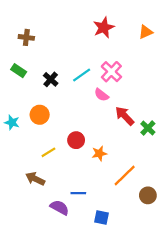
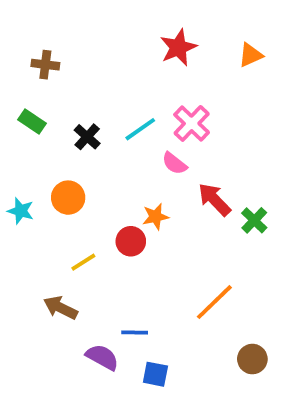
orange star: (99, 153) -> (155, 217), moved
brown circle: (148, 195) -> (252, 359), moved
blue square: (101, 217) -> (155, 374), moved

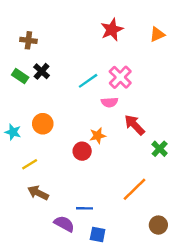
black cross: (87, 137) -> (42, 71), moved
pink semicircle: (174, 163) -> (110, 102), turned -42
green cross: (254, 220) -> (160, 149), moved
yellow line: (83, 262) -> (30, 164), moved

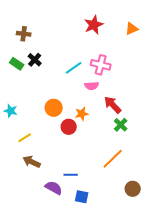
pink cross: (120, 77) -> (101, 65), turned -30
orange circle: (43, 124) -> (54, 108), moved
green cross: (160, 149) -> (121, 125), moved

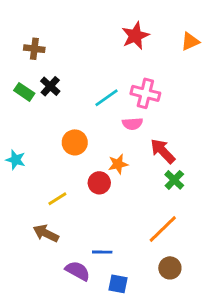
orange circle: (54, 108) -> (75, 142), moved
yellow line: (25, 138) -> (57, 199), moved
brown circle: (133, 189) -> (170, 268), moved

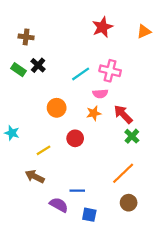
cyan star: (16, 160) -> (12, 133), moved
orange star: (118, 164) -> (94, 113), moved

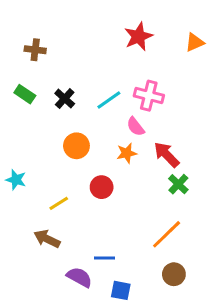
black cross: (38, 65) -> (65, 99), moved
pink semicircle: (100, 94) -> (136, 127), turned 56

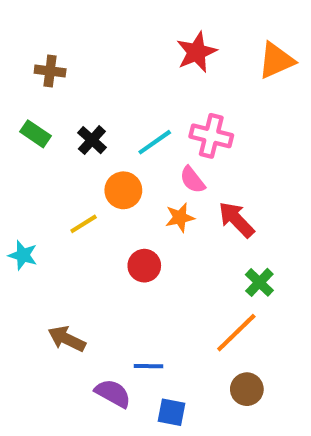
orange triangle: (195, 42) -> (276, 61), size x1.4
orange circle: (76, 146) -> (123, 190), moved
green cross: (178, 184) -> (259, 282), moved
yellow line: (59, 203) -> (84, 224), moved

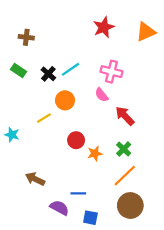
cyan line: (155, 142) -> (71, 69), moved
orange star: (180, 218) -> (95, 153), moved
green cross: (259, 282) -> (124, 149), moved
brown circle: (247, 389) -> (130, 206), size x1.5

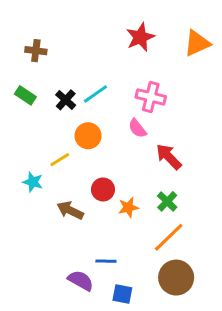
cyan star: (12, 135) -> (33, 182), moved
brown arrow: (35, 179) -> (70, 210), moved

